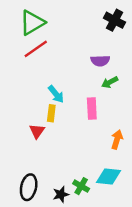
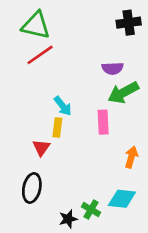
black cross: (115, 20) -> (129, 23), turned -36
green triangle: (32, 23) -> (36, 25), turned 44
green arrow: (110, 82) -> (123, 93), size x1.6
black ellipse: (29, 187) -> (32, 188), moved

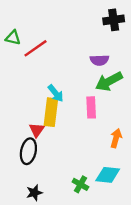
green triangle: (36, 25) -> (13, 38), moved, size x0.6
yellow rectangle: (57, 127) -> (51, 112), size x1.6
black ellipse: (32, 188) -> (28, 151), moved
black star: (68, 219) -> (34, 193), moved

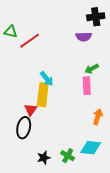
purple semicircle: (99, 60) -> (84, 37), moved
green arrow: (109, 81) -> (92, 69), size x0.6
pink rectangle: (91, 107) -> (87, 86), moved
black star: (34, 193) -> (44, 158), moved

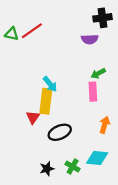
red line: (30, 41) -> (32, 31), moved
black ellipse: (24, 128) -> (60, 132), moved, turned 55

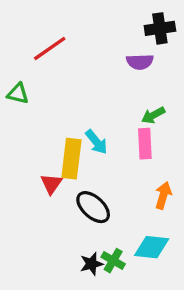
green triangle: (12, 34) -> (18, 94), moved
cyan arrow: (50, 84) -> (96, 142), moved
black ellipse: (60, 132) -> (93, 207), turned 65
black star: (47, 169) -> (91, 264), moved

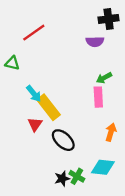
cyan arrow: (96, 142) -> (34, 94), moved
yellow rectangle: (71, 159) -> (49, 107), turned -45

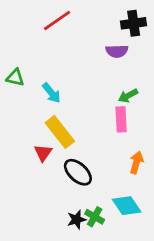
red line: (34, 33) -> (57, 21), moved
cyan arrow: (34, 94) -> (51, 93), moved
cyan diamond: (103, 167) -> (127, 206), turned 50

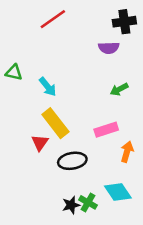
pink rectangle: (121, 119) -> (106, 130), moved, turned 75
black ellipse: (78, 172) -> (72, 161), turned -52

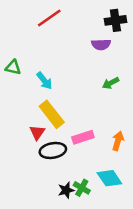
pink rectangle: (106, 130) -> (83, 137), moved
black ellipse: (72, 161) -> (53, 150), moved

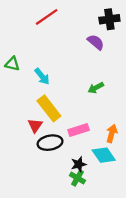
purple semicircle: (101, 45) -> (96, 42), turned -138
green arrow: (111, 83) -> (96, 88), moved
cyan diamond: (109, 178) -> (104, 155), moved
black star: (66, 190) -> (79, 164), moved

